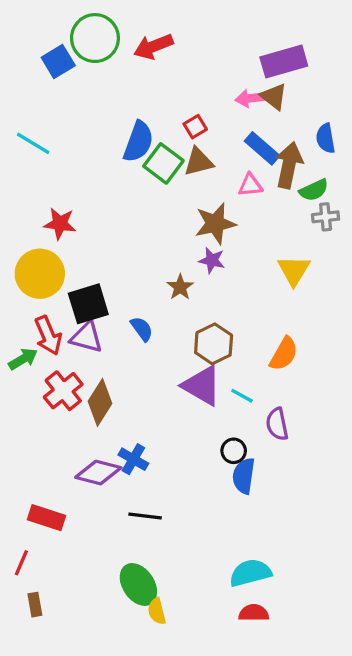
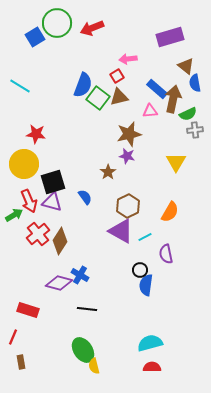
brown triangle: (274, 97) -> (186, 66), moved
pink arrow: (250, 98) -> (128, 59), moved
cyan line: (242, 396) -> (145, 237), turned -56

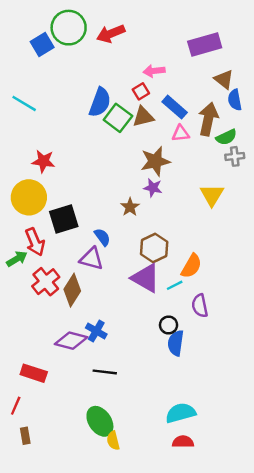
blue rectangle: (157, 89) -> (175, 107), moved
purple triangle: (52, 202) -> (91, 259), moved
orange semicircle: (170, 212) -> (191, 266), moved

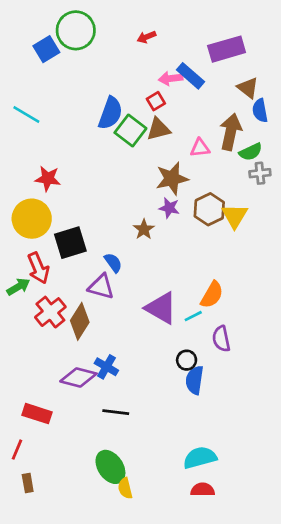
red arrow: (111, 34) -> (147, 37), moved, size x0.6
blue rectangle: (175, 107) -> (191, 76), moved
brown hexagon: (154, 248) -> (209, 209), moved

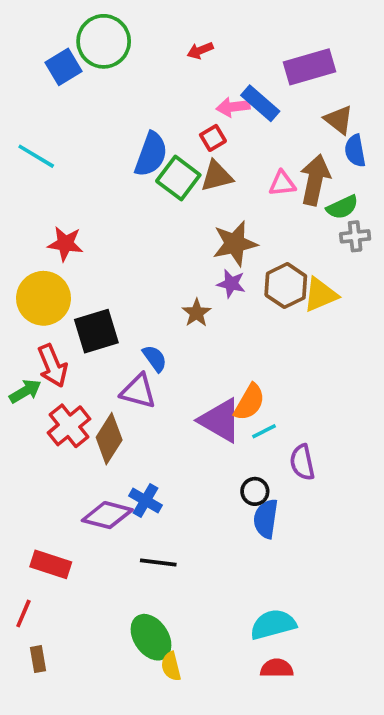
pink triangle: (200, 148) -> (282, 183), moved
yellow triangle: (235, 216) -> (320, 295), turned 36
orange semicircle: (212, 295) -> (249, 402), moved

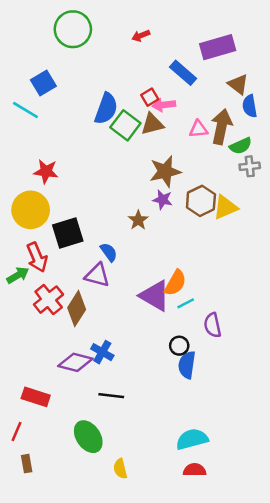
blue square: (64, 67) -> (43, 83), moved
pink arrow: (233, 107) -> (164, 105), moved
green ellipse: (151, 637) -> (88, 437), moved

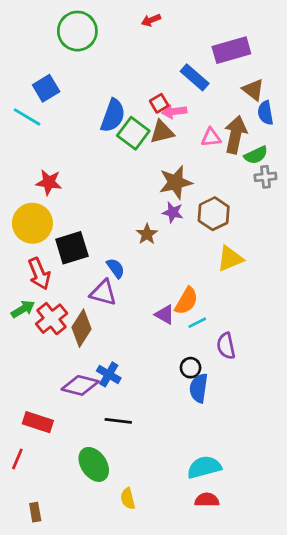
red arrow: (141, 36) -> (151, 20), moved
yellow triangle: (225, 207) -> (230, 259), moved
green arrow: (18, 275) -> (23, 309), moved
purple triangle: (155, 296) -> (165, 315), size x0.6
brown rectangle: (27, 464) -> (35, 512), moved

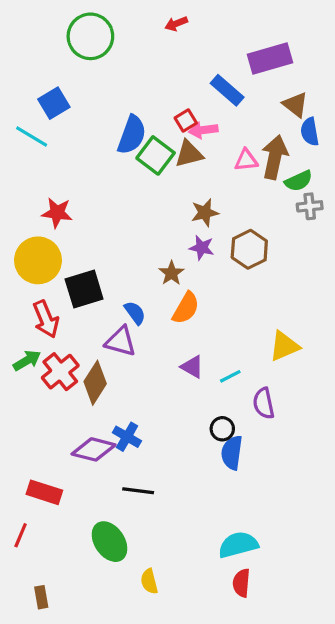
brown star: (176, 182) -> (205, 213), size x0.7
yellow triangle: (230, 259) -> (284, 346), moved
orange semicircle: (186, 301) -> (186, 308), moved
red semicircle: (207, 500) -> (241, 583), turned -85

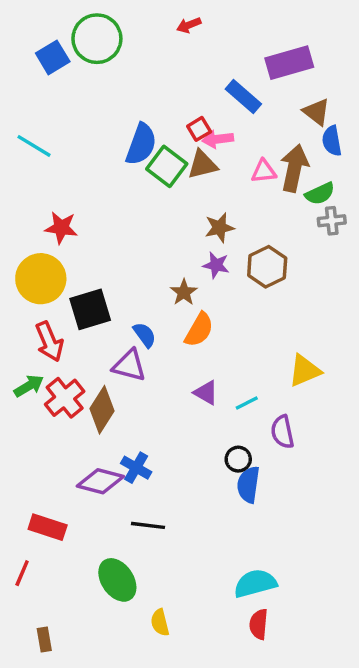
blue square: (54, 103) -> (53, 57), moved

